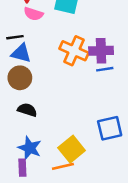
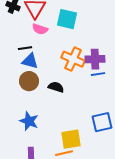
black semicircle: (27, 110) -> (56, 87), moved
blue star: (30, 148) -> (29, 121), moved
yellow square: (72, 149) -> (71, 139), turned 30

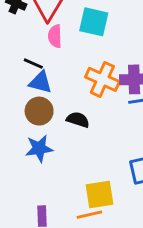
pink semicircle: (40, 29) -> (55, 36), turned 70
black line: (25, 48) -> (33, 64), turned 32
blue star: (29, 121) -> (39, 148), moved, turned -30

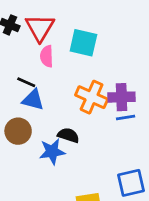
brown circle: (39, 111) -> (18, 131), moved
blue star: (39, 148) -> (52, 152), moved

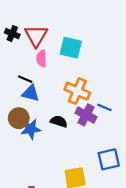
purple cross: (122, 97) -> (86, 115), moved, turned 30
blue line: (126, 118) -> (104, 107), turned 32
blue star: (52, 152) -> (31, 129), moved

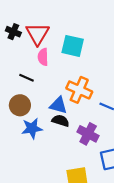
blue triangle: (31, 93) -> (58, 105), moved
purple cross: (86, 115) -> (88, 134), moved
brown circle: (19, 118) -> (20, 105), moved

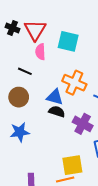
blue star: (32, 128) -> (20, 132), moved

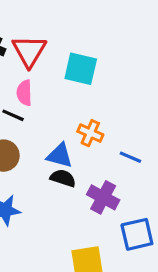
pink semicircle: (40, 52) -> (24, 93), moved
orange cross: (74, 83) -> (90, 133), size x0.7

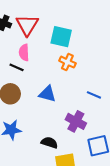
orange cross: (90, 133) -> (67, 62), moved
black semicircle: (63, 178) -> (49, 143), moved

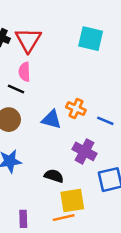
cyan square: (61, 37) -> (91, 39), moved
orange cross: (67, 62) -> (76, 109), moved

